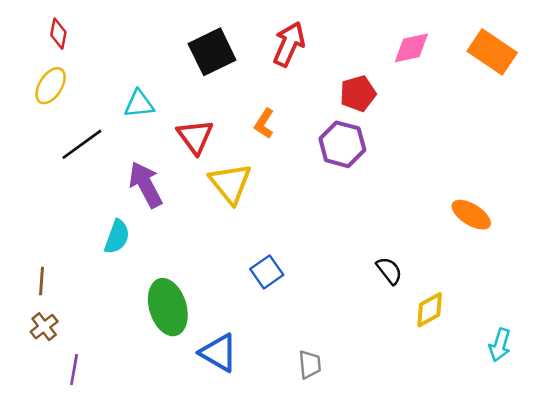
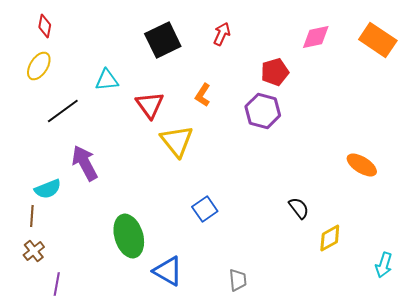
red arrow: (289, 44) -> (222, 34), size x0.7
purple arrow: (146, 185) -> (85, 163), moved
cyan semicircle: (117, 237) -> (48, 189), moved, turned 48

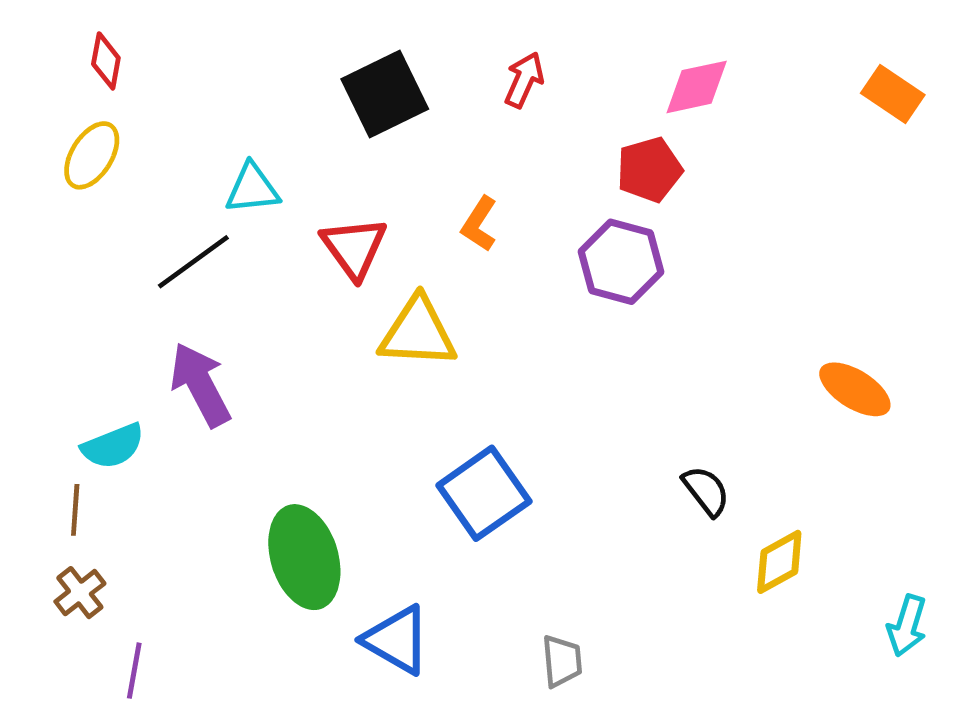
pink diamond: (316, 37) -> (697, 87), moved
orange rectangle: (378, 40) -> (893, 94), size x0.7
black line: (63, 111) -> (193, 262), moved
yellow triangle: (177, 141) -> (418, 333), turned -48
blue square: (205, 209) -> (484, 493), size x1.5

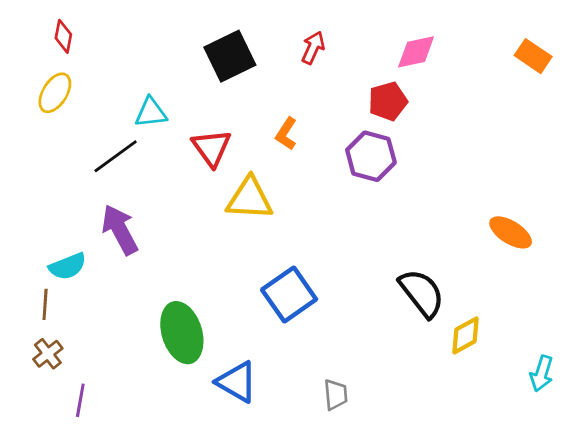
black semicircle: (706, 491) -> (422, 293), size x1.6

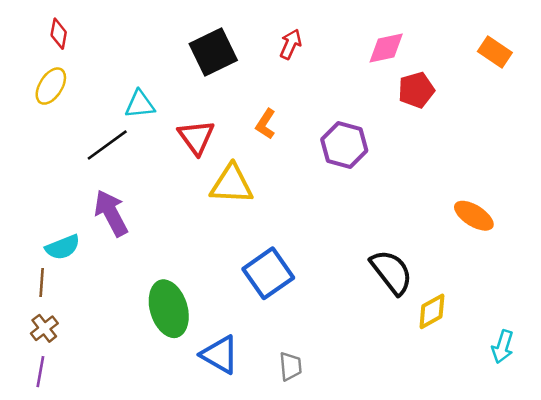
red pentagon: (388, 101) -> (416, 90), moved
gray trapezoid: (336, 395) -> (291, 366), moved
purple line: (80, 400) -> (40, 372), moved

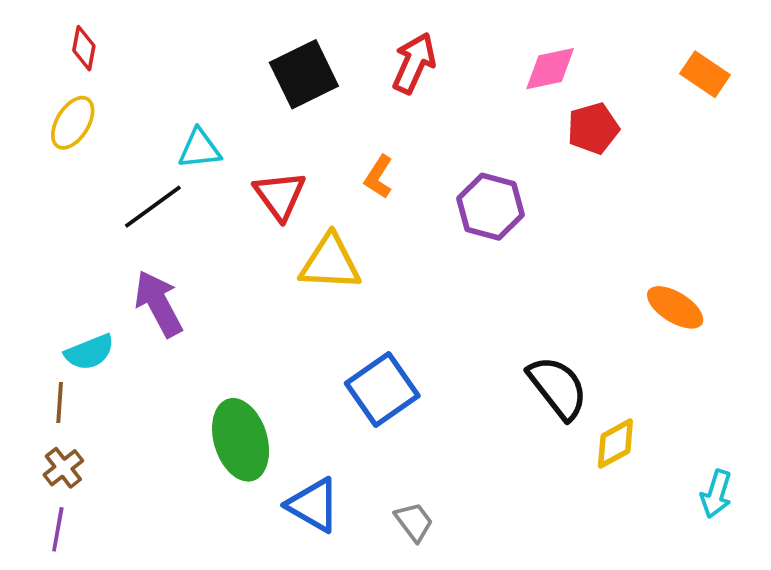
red arrow: (291, 44) -> (414, 63), size x1.4
gray trapezoid: (291, 366) -> (414, 522), turned -32

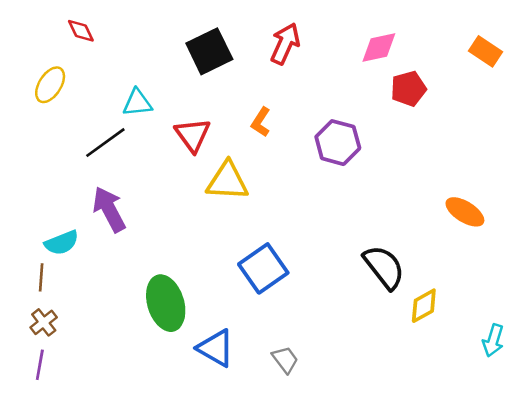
red diamond: (84, 48) -> (81, 31), moved, turned -36

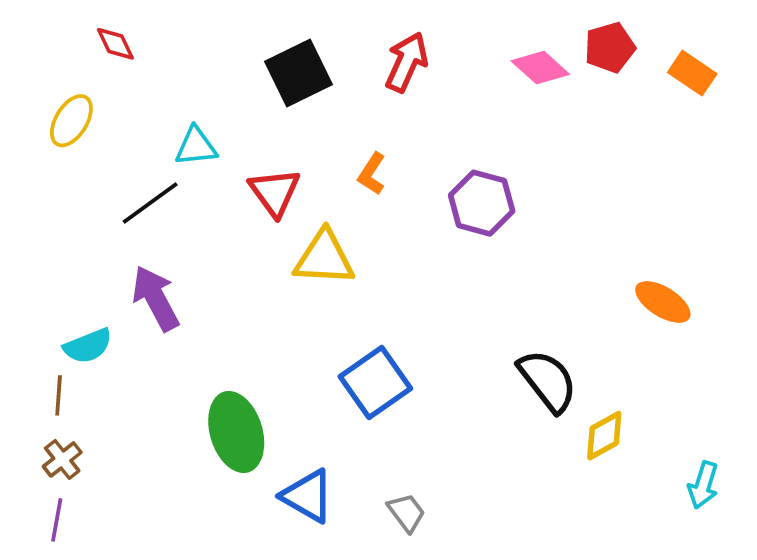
pink diamond: (379, 48) -> (540, 68), turned 54
red pentagon: (408, 89) -> (610, 47), moved

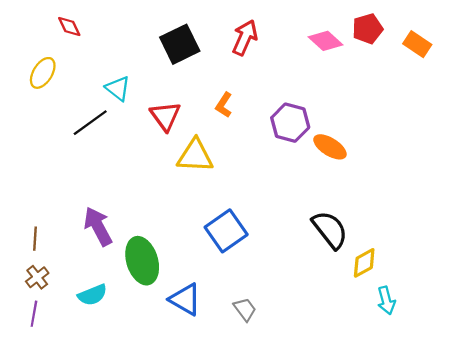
cyan triangle: (196, 146) -> (118, 88), turned 44
purple arrow: (156, 298) -> (98, 226), moved
orange ellipse: (663, 302) -> (330, 147), moved
cyan semicircle: (88, 346) -> (92, 295), moved
cyan arrow: (703, 485) -> (386, 300), moved, turned -32

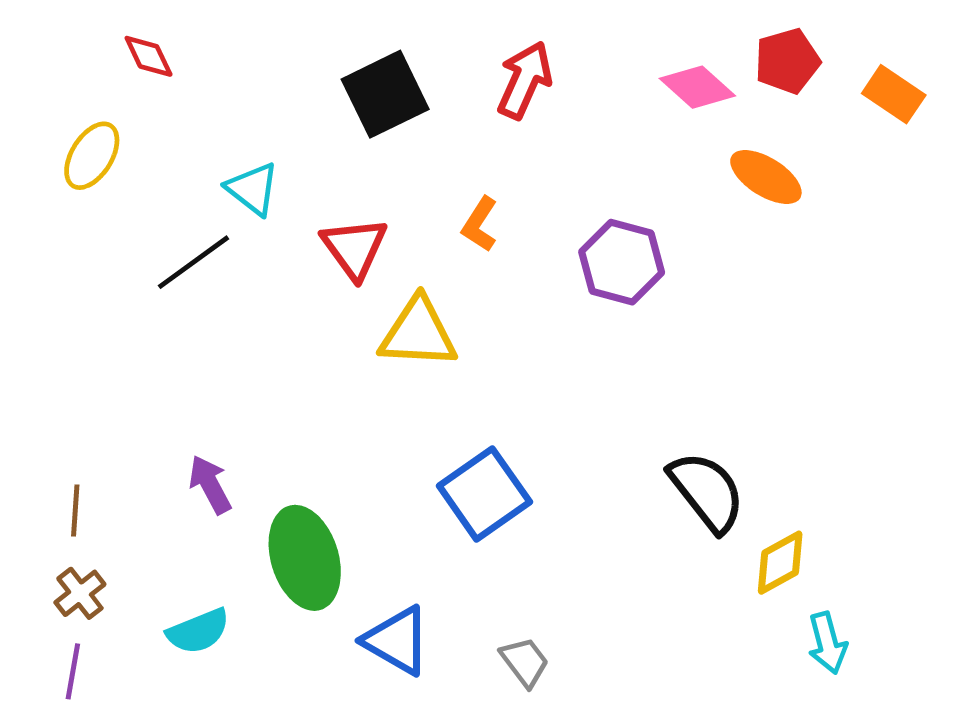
orange ellipse: (330, 147) -> (766, 177), moved
purple arrow: (98, 226) -> (210, 485), size x0.7

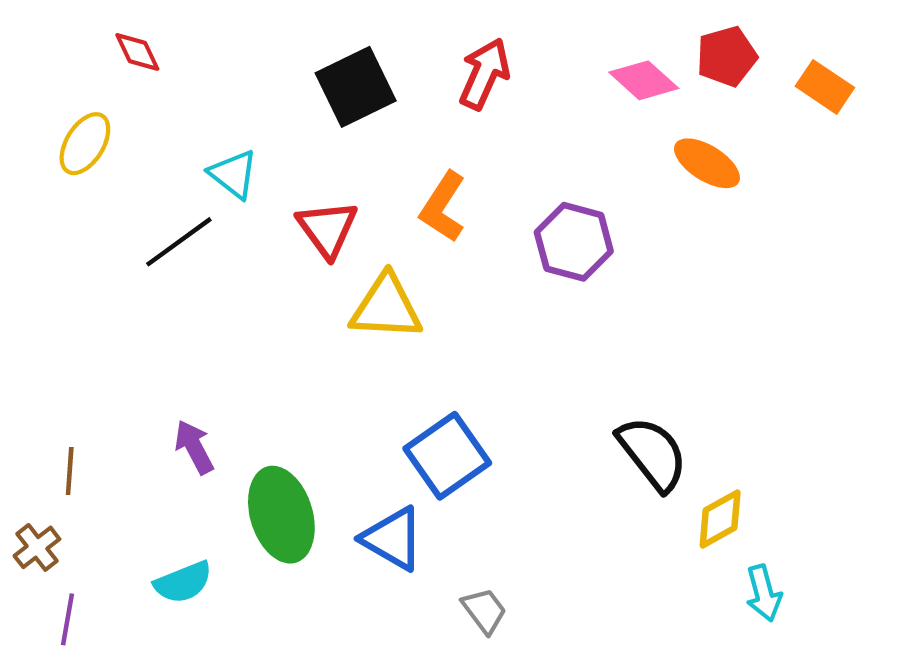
orange L-shape: (480, 224) -> (443, 207), size x1.4
brown cross: (80, 593) -> (37, 547), moved
blue triangle: (397, 641) -> (393, 539), moved

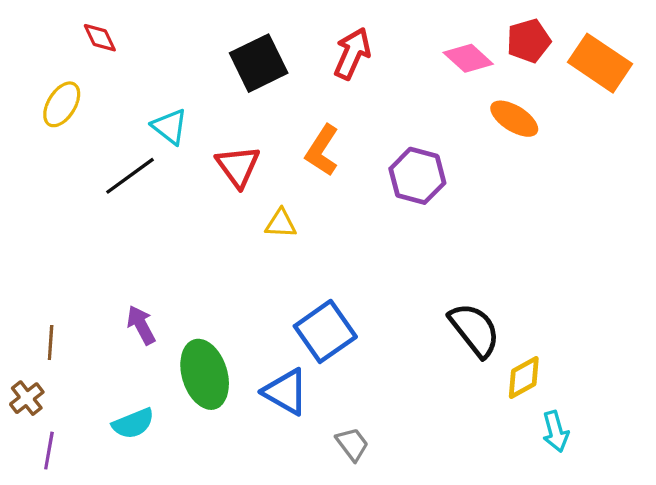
orange rectangle: (825, 87) -> (600, 63), size x1.5
yellow triangle: (386, 307) -> (281, 223), size x0.6

